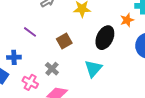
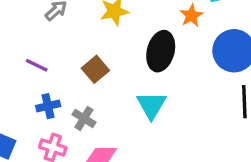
blue cross: (14, 57) -> (48, 106), moved

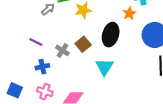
brown square: (95, 69) -> (83, 44), moved
gray cross: (84, 118) -> (62, 50), moved

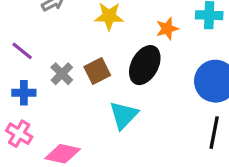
orange star: (129, 13) -> (167, 29), moved

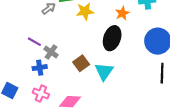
brown square: (97, 71) -> (81, 63), moved
gray cross: (62, 74) -> (51, 52), moved

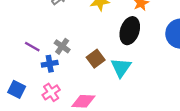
purple line: (34, 42) -> (32, 47), moved
pink cross: (41, 93) -> (51, 92), turned 35

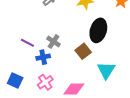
black ellipse: (130, 31) -> (98, 30), moved
cyan triangle: (121, 68) -> (106, 70), moved

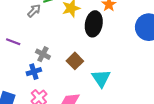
black ellipse: (98, 30) -> (94, 24), moved
purple line: (27, 43) -> (13, 42), moved

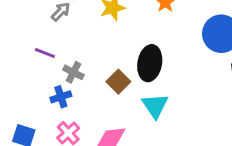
black ellipse: (94, 24) -> (150, 63), moved
purple line: (13, 42) -> (45, 53), moved

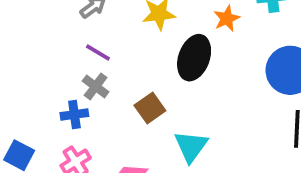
purple line: (45, 53) -> (98, 53), moved
black ellipse: (150, 63) -> (194, 58), moved

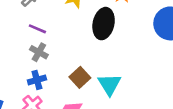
brown square: (150, 108) -> (80, 77), moved
blue cross: (74, 114) -> (37, 80), moved

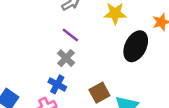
blue cross: (37, 80) -> (57, 84), turned 30

